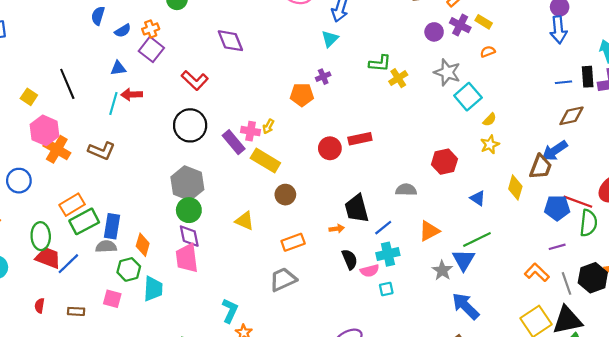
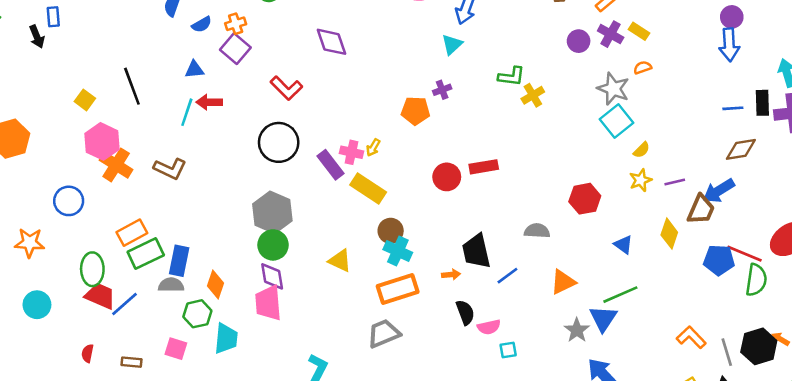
gray star: (447, 72) -> (613, 89), moved
orange rectangle: (293, 242) -> (398, 289), size x1.4
purple line: (557, 247) -> (675, 182), moved
cyan cross: (388, 254) -> (398, 251), moved, turned 35

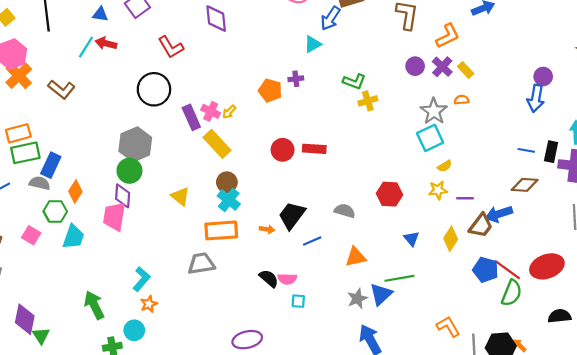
black trapezoid: (476, 251) -> (292, 215), turned 36
black semicircle: (465, 312) -> (269, 278), moved, turned -42

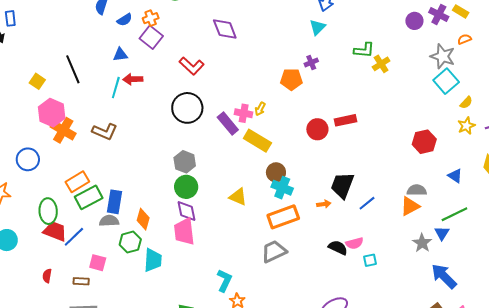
gray hexagon: (135, 144) -> (185, 162), size x0.7
gray semicircle: (345, 211) -> (417, 190), moved
pink square: (31, 235) -> (98, 263), moved
blue triangle: (381, 294) -> (442, 233), size x0.7

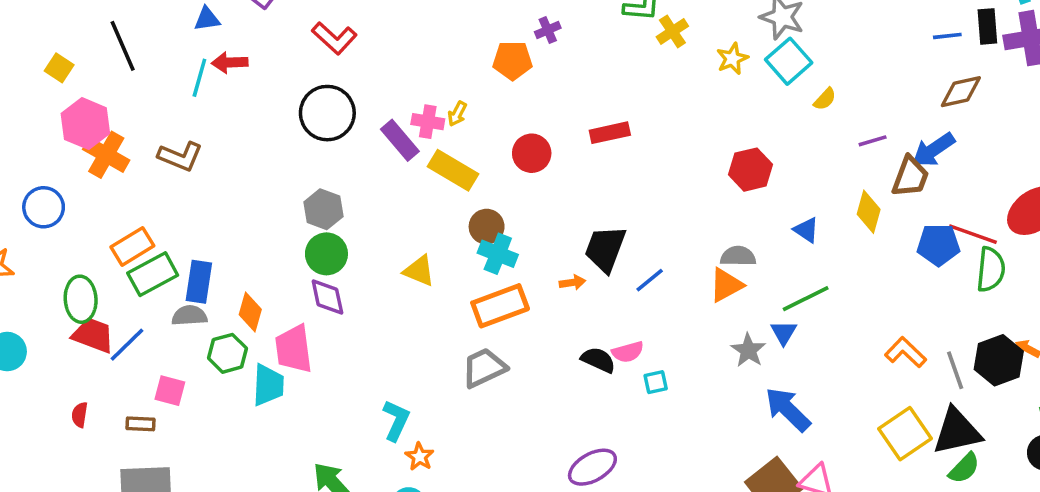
yellow star: (466, 126) -> (732, 59), moved
red circle: (317, 129) -> (532, 153), moved
pink trapezoid: (184, 232) -> (294, 349), moved

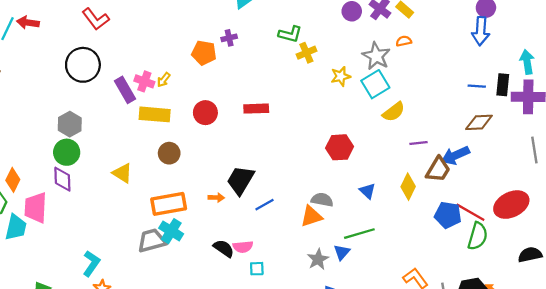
yellow semicircle: (825, 99) -> (394, 112), size x1.5
yellow rectangle: (453, 170) -> (155, 114), turned -36
cyan cross: (498, 254) -> (171, 231), moved

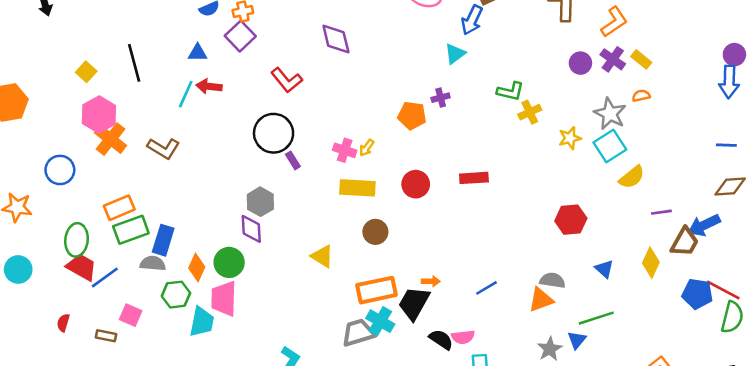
purple rectangle: (125, 90) -> (293, 160), moved, size x0.6
green circle: (67, 152) -> (229, 262), moved
purple diamond: (62, 179) -> (251, 229), moved
black trapezoid: (240, 180) -> (414, 303), moved

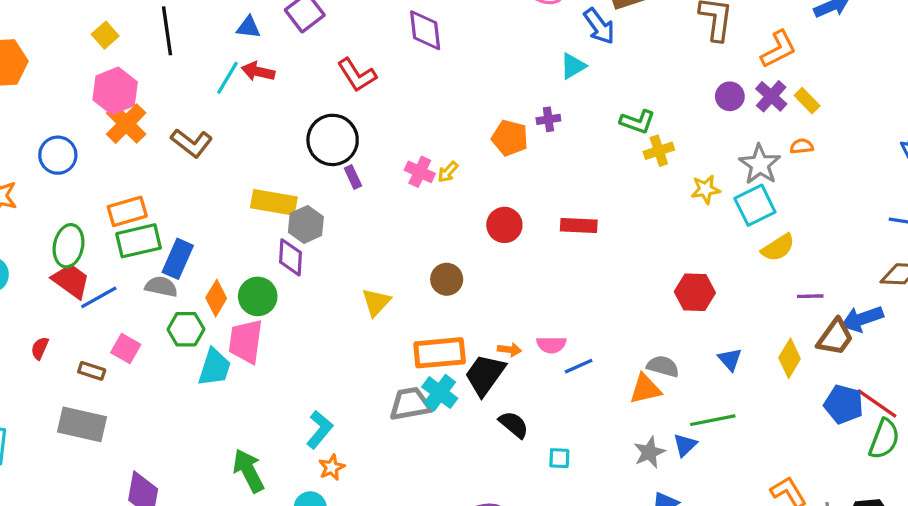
blue arrow: (472, 20) -> (599, 26), turned -68
yellow rectangle: (357, 188) -> (274, 202), moved
yellow triangle: (322, 256) -> (376, 302), turned 35
pink semicircle: (463, 337) -> (551, 345), moved

